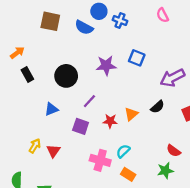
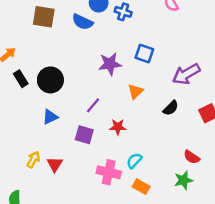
black circle: (66, 76) -> (50, 80), moved
orange triangle: (131, 114) -> (135, 92), moved

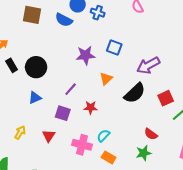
black semicircle: (171, 108) -> (135, 93), size x1.6
red triangle: (55, 164) -> (49, 136), moved

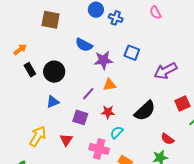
blue semicircle: (64, 20) -> (84, 45), moved
orange triangle: (106, 79) -> (110, 85), moved, turned 32
black semicircle: (135, 93) -> (145, 111), moved
yellow arrow: (20, 133) -> (38, 136), size x1.5
cyan semicircle: (103, 136) -> (117, 132), moved

